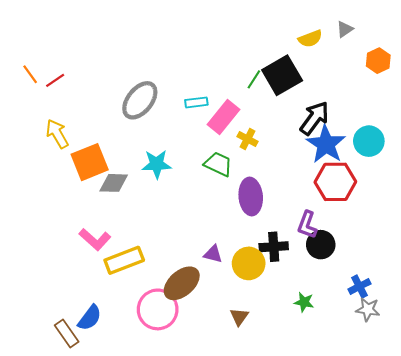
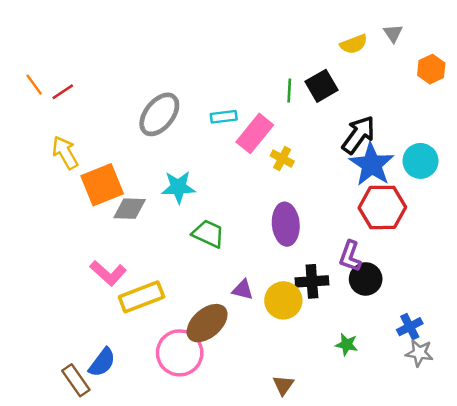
gray triangle: (345, 29) -> (393, 33), turned -30
black square: (282, 75) -> (322, 86), size x0.7
green line: (254, 79) -> (289, 91), turned -30
green trapezoid: (218, 164) -> (208, 234), moved
brown triangle: (239, 317) -> (283, 385), moved

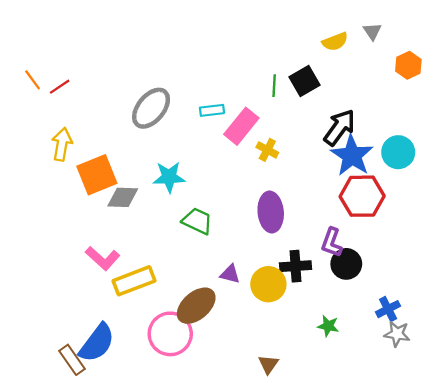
yellow arrow: (65, 153) -> (62, 144), turned 40
blue semicircle: (102, 362) -> (97, 343), size x1.4

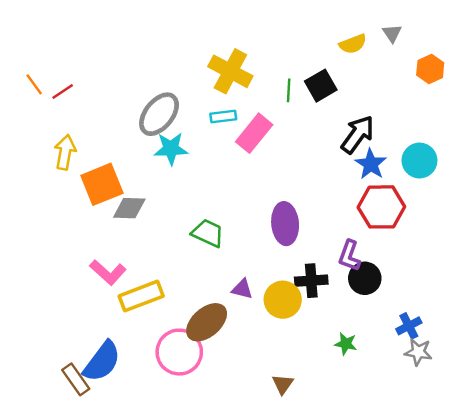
yellow cross: (267, 150) -> (230, 71), moved, size x1.8
blue star: (352, 156) -> (371, 164), size x0.7
cyan star: (169, 177) -> (171, 149), moved

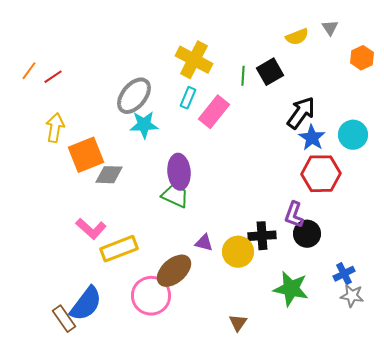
orange line: (34, 84) -> (29, 71), turned 72
cyan rectangle: (223, 117) -> (188, 98), turned -60
purple ellipse: (285, 224) -> (179, 172), moved
green star: (346, 344) -> (291, 289), size x1.8

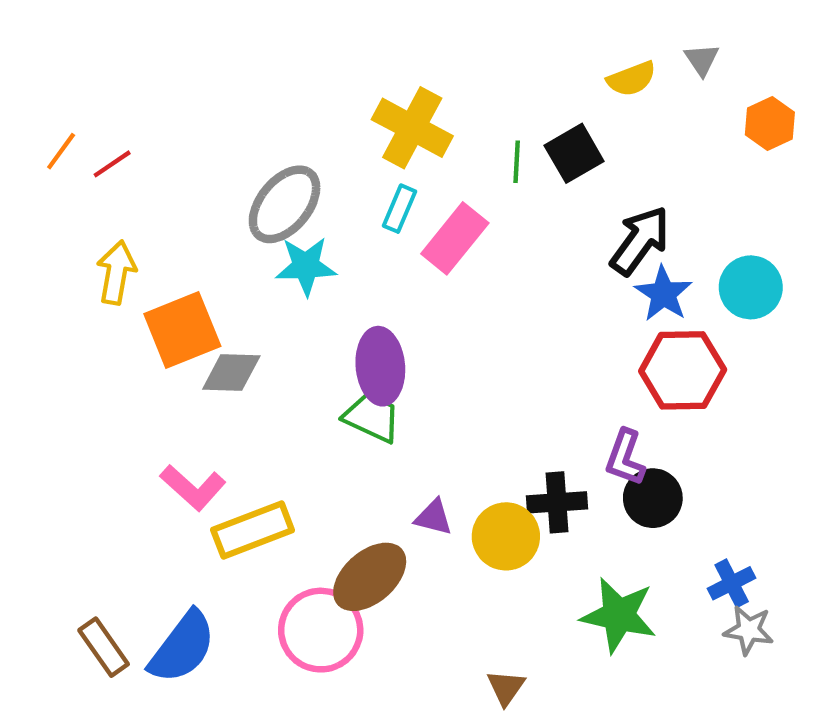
brown rectangle: (64, 319) -> (104, 647), moved

